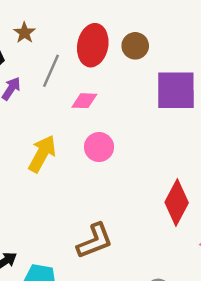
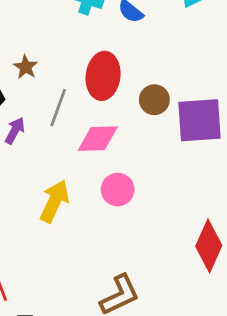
brown circle: (135, 46) -> (154, 100), moved
pink diamond: (84, 101) -> (98, 139), size x1.4

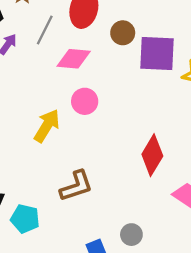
yellow arrow: (54, 201) -> (47, 126), moved

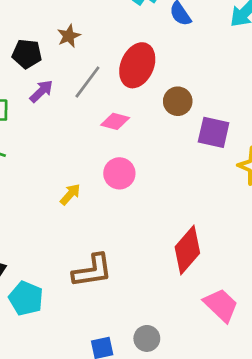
purple square: (157, 54) -> (214, 132), size x0.7
pink diamond: (74, 59) -> (115, 121), size x0.7
yellow arrow: (47, 126) -> (70, 194), size x0.6

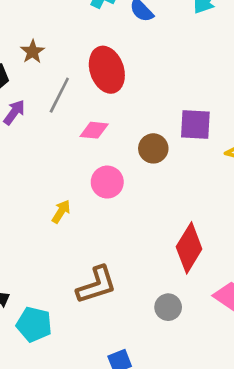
red ellipse: (137, 65) -> (107, 70), turned -33
brown circle: (178, 101) -> (153, 148), moved
gray circle: (147, 338) -> (168, 307), moved

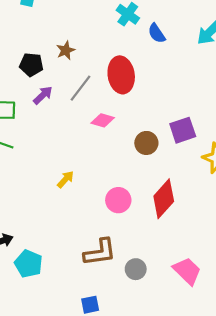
purple square: (195, 124) -> (183, 130), turned -32
pink circle: (107, 182) -> (118, 200), moved
red diamond: (189, 248) -> (164, 199), moved
brown L-shape: (97, 285) -> (100, 252), moved

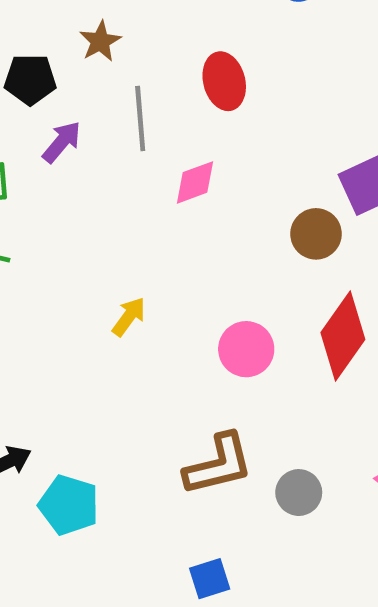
red ellipse: (121, 75) -> (224, 81), size x0.7
gray line: (80, 88) -> (140, 118), turned -36
pink diamond: (103, 120) -> (195, 182), turned -30
brown circle: (146, 143) -> (316, 234), moved

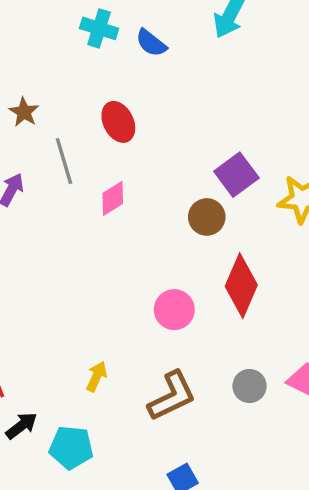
yellow arrow: (129, 317) -> (97, 376), moved
gray circle: (299, 493) -> (250, 386), moved

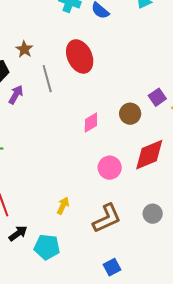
red ellipse: (118, 122) -> (80, 56), size x1.4
purple square: (236, 175) -> (157, 97), moved, size x0.7
pink diamond: (113, 198) -> (91, 123), moved
red diamond: (241, 286) -> (149, 155), turned 42

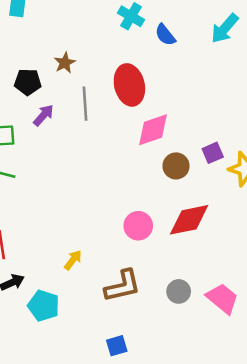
pink diamond: (91, 123) -> (153, 130), moved, size x1.4

